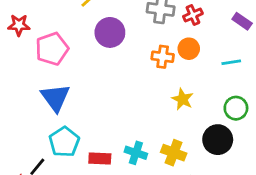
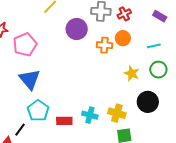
purple circle: (110, 32) -> (77, 29), moved
yellow star: (183, 99) -> (132, 73), moved
green circle: (236, 108) -> (158, 70), moved

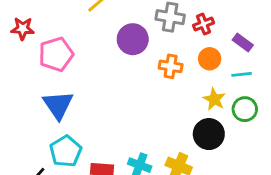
purple rectangle: (160, 16) -> (243, 43), moved
orange circle: (123, 38) -> (210, 59), moved
yellow star: (132, 73) -> (214, 99), moved
black circle: (148, 102) -> (209, 134), moved

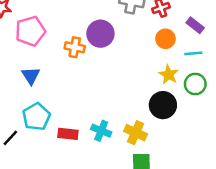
purple circle: (133, 39) -> (100, 34), moved
orange cross: (171, 66) -> (75, 47), moved
blue triangle: (58, 105) -> (31, 76), size x0.7

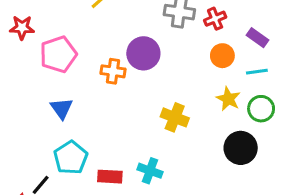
black circle: (163, 105) -> (241, 148), moved
yellow cross: (136, 133) -> (175, 117), moved

